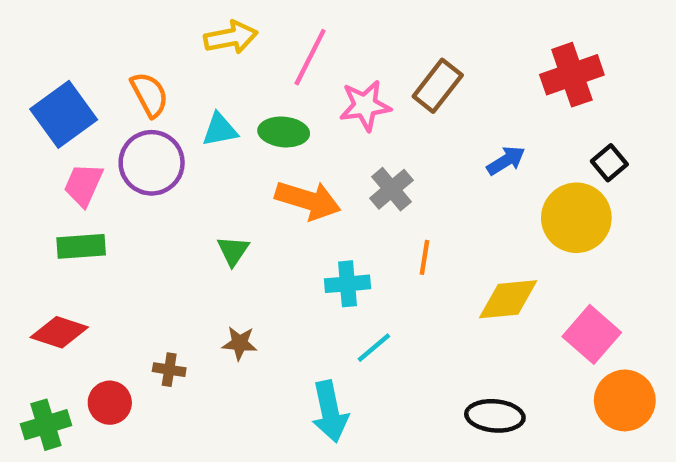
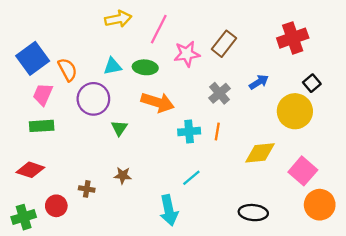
orange semicircle: (149, 95) -> (68, 70), moved
purple circle: (152, 163) -> (93, 99), moved
gray cross: (391, 189) -> (219, 93), moved
cyan cross: (347, 284) -> (189, 132), moved

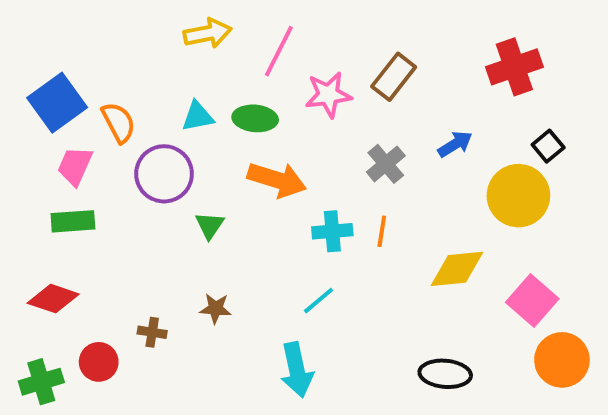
cyan line: (191, 178) -> (318, 301), moved

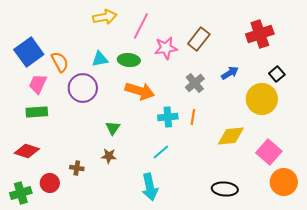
green triangle: (210, 225) -> (113, 128), moved

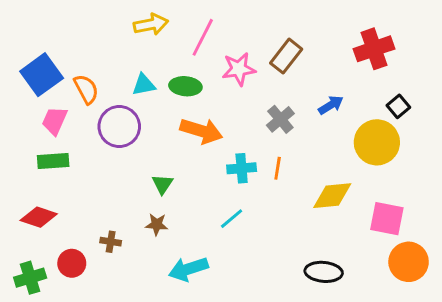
pink square: (269, 152) -> (387, 219), turned -30
cyan arrow: (150, 187) -> (188, 269), moved, turned 84

